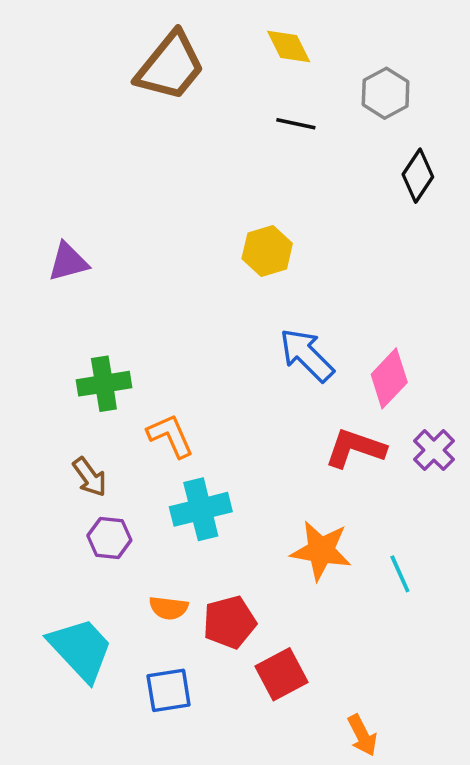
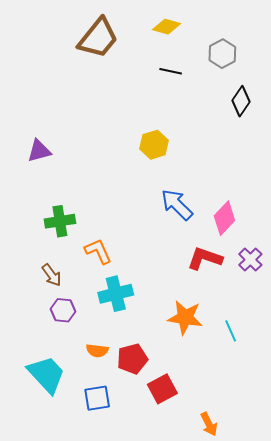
yellow diamond: (289, 47) -> (166, 27), turned -48

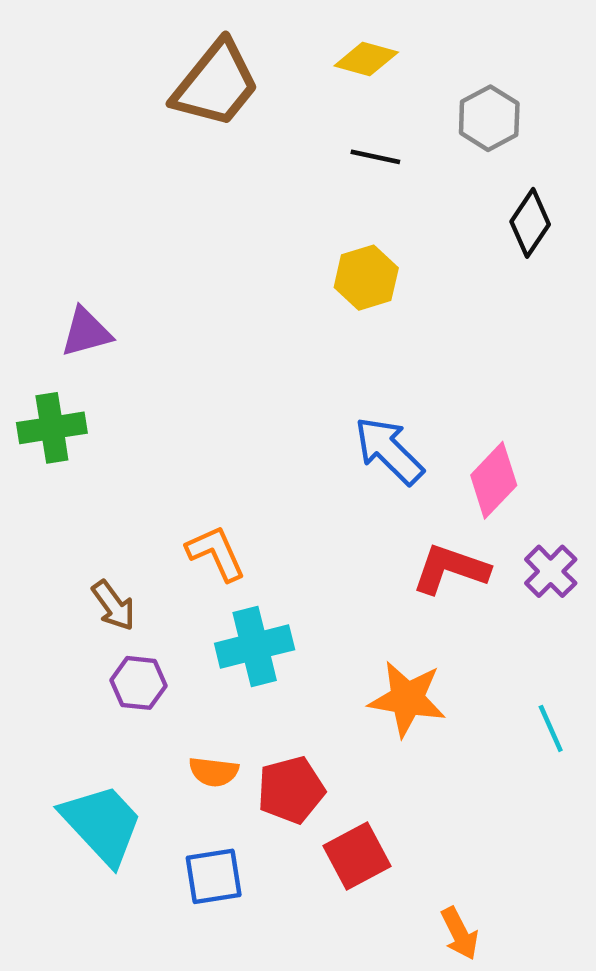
yellow hexagon: (154, 145) -> (366, 278), moved
green cross: (60, 221) -> (52, 428), moved
cyan line: (231, 331) -> (551, 728), moved

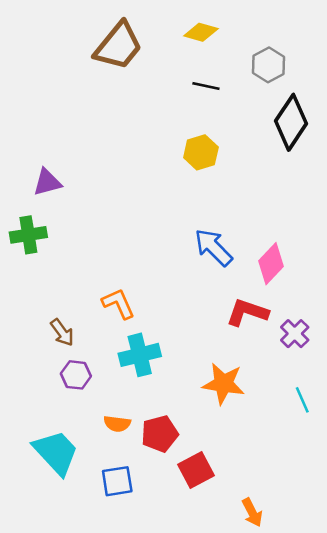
black diamond: (530, 223) -> (291, 122), size x1.5
purple cross: (551, 571) -> (295, 334), moved

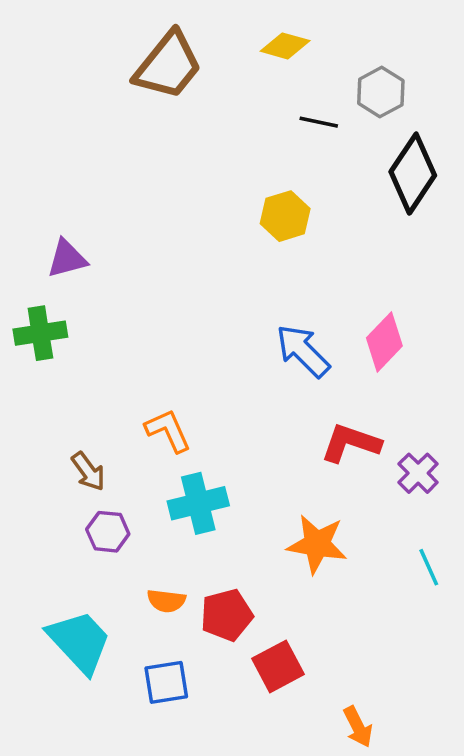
black line: (206, 86) -> (319, 122), moved
pink diamond: (271, 264) -> (384, 342), moved

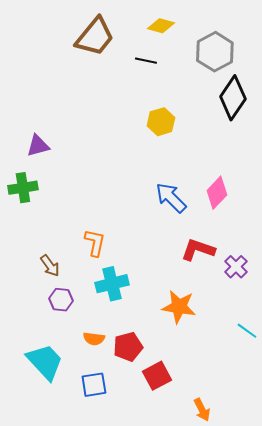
gray hexagon: (381, 92) -> (215, 52), size x1.4
black line: (319, 122) -> (146, 61), moved
orange L-shape: (168, 431) -> (95, 243), turned 36
cyan line: (429, 567) -> (247, 331), moved, turned -30

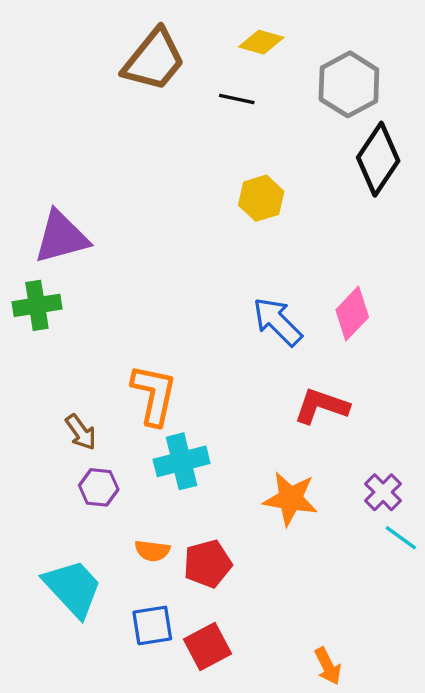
purple triangle: (38, 146) -> (61, 237), size x1.5
orange L-shape: (95, 243) -> (154, 395), size x1.4
purple cross: (236, 267) -> (383, 492), moved
red square: (157, 376) -> (208, 647), moved

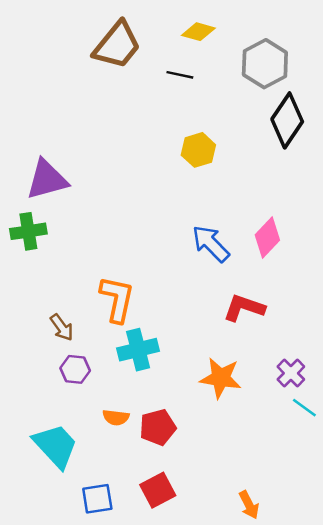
blue square: (152, 625) -> (97, 499), moved

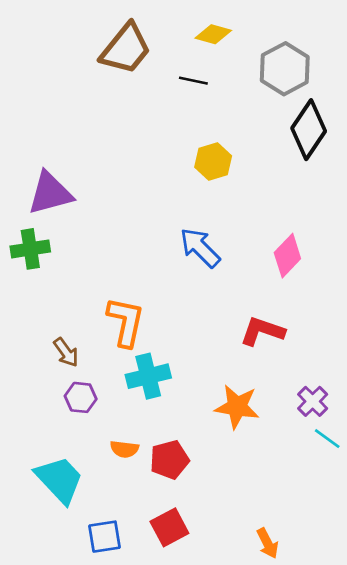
blue arrow: (211, 244) -> (200, 248), moved

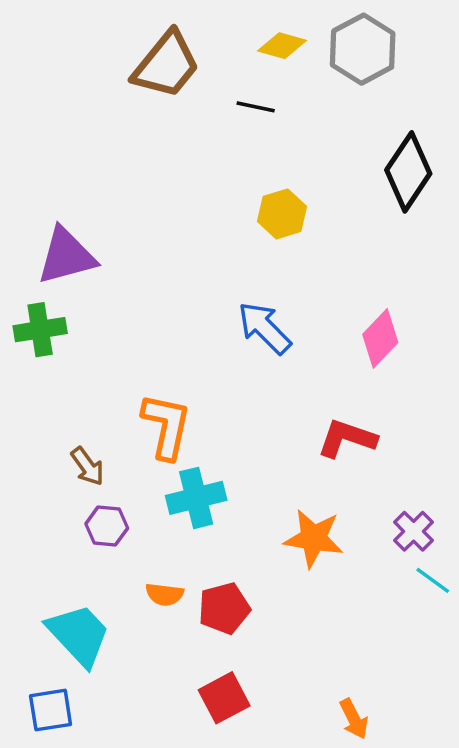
gray hexagon: (285, 69) -> (363, 49), moved
blue square: (105, 537) -> (51, 710), moved

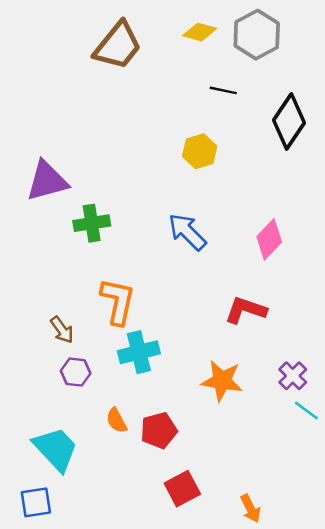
black line: (256, 107) -> (223, 90), moved
green cross: (40, 330) -> (92, 223), moved
orange semicircle: (165, 594) -> (117, 420), turned 55
red square: (224, 698) -> (182, 489), moved

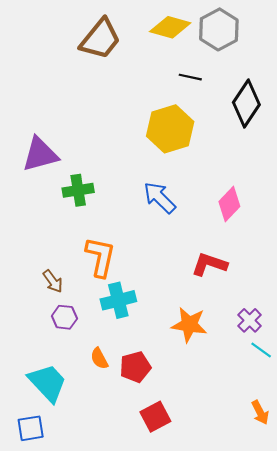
yellow diamond: (200, 32) -> (170, 27), size x1.4
yellow hexagon: (200, 151) -> (170, 129), size x1.6
orange arrow: (251, 509) -> (260, 412), moved

